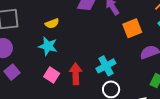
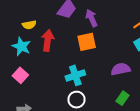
orange square: (132, 28) -> (87, 42), moved
red arrow: (76, 74) -> (48, 40), moved

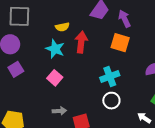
orange square: (87, 42) -> (120, 43), turned 30

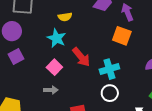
red arrow: (81, 42) -> (81, 57), moved, turned 130
gray arrow: (59, 111) -> (51, 90), moved

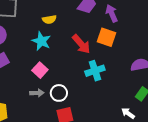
red arrow: (81, 57) -> (81, 44), moved
white circle: (110, 93) -> (59, 93), moved

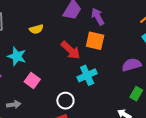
cyan star: (41, 41) -> (17, 56), moved
gray arrow: (37, 93) -> (14, 105), moved
white circle: (59, 93) -> (65, 101), moved

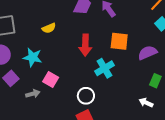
orange square: (95, 41) -> (119, 41), moved
red arrow: (71, 50) -> (85, 45), turned 55
gray arrow: (14, 105) -> (33, 94), moved

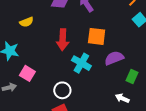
purple semicircle: (147, 53) -> (114, 58), moved
cyan cross: (105, 68) -> (81, 63), turned -30

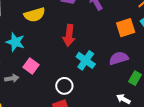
yellow semicircle: (26, 22) -> (35, 15), size x1.5
orange square: (97, 36) -> (126, 28), moved, turned -30

